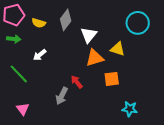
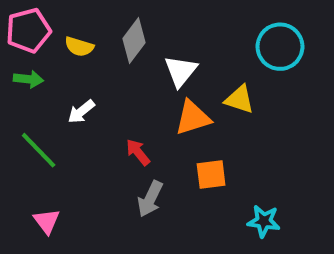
orange square: (112, 79) -> (211, 174), moved
red arrow: (77, 82) -> (138, 152), moved
gray arrow: (62, 96) -> (150, 199), moved

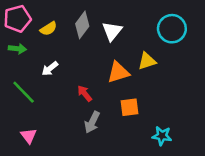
yellow semicircle: (79, 47) -> (49, 29), turned -49
white triangle: (181, 71) -> (112, 31), moved
yellow triangle: (239, 99) -> (147, 61), turned -36

